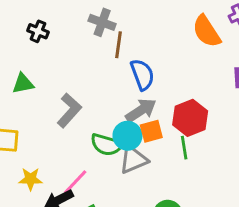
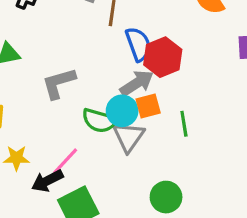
gray L-shape: (69, 110) -> (59, 83), turned -148
red hexagon: (190, 118) -> (163, 57), moved
gray triangle: (133, 160) -> (129, 137), turned -32

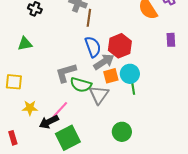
blue semicircle: (138, 44) -> (93, 47), moved
gray L-shape: (59, 83) -> (66, 73), moved
cyan circle: (122, 111) -> (130, 74), moved

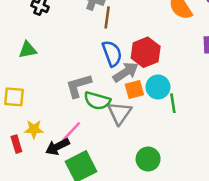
green line: (133, 87) -> (173, 103), moved
red rectangle: (13, 138) -> (16, 144), moved

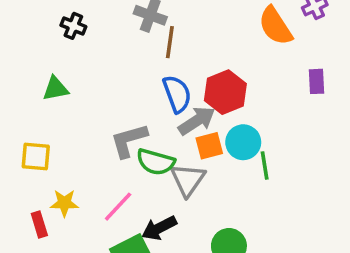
black arrow: (57, 147) -> (159, 228), moved

